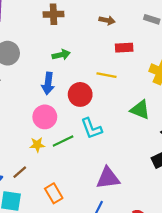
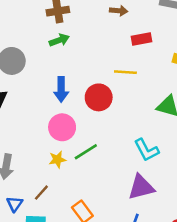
green arrow: (61, 55) -> (59, 40), moved
cyan L-shape: (91, 128) -> (147, 150), moved

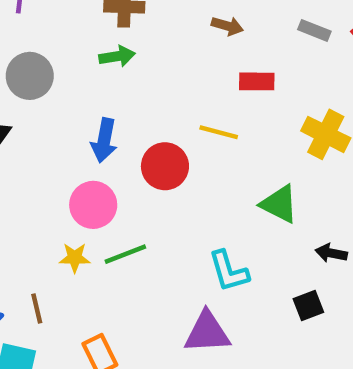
brown line: (41, 193) -> (37, 309), turned -66

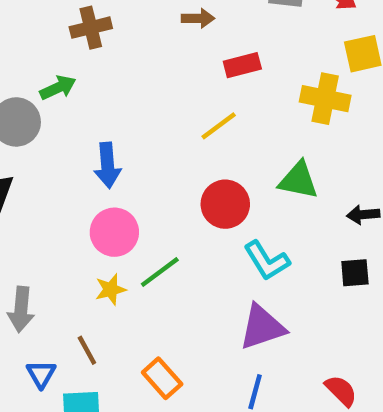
green arrow: (117, 56) -> (58, 88), moved
yellow line: (219, 132) -> (219, 126), turned -36
red circle: (165, 166) -> (225, 204), moved
black square: (308, 306) -> (355, 273), turned 32

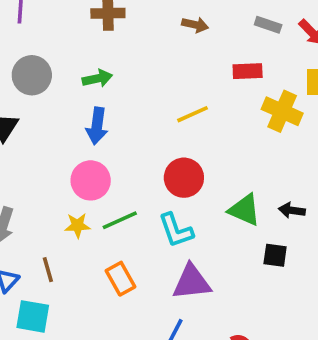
red rectangle: (242, 65) -> (248, 71), moved
green arrow: (58, 88) -> (97, 78), moved
green triangle: (298, 180) -> (244, 210), moved
cyan L-shape: (267, 261) -> (176, 230), moved
orange rectangle: (162, 378) -> (121, 279), moved

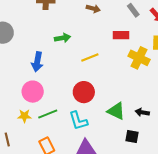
gray rectangle: (268, 25) -> (133, 10), turned 32
green arrow: (97, 78) -> (63, 38), moved

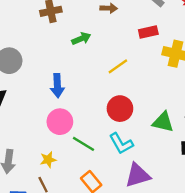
green arrow: (63, 38) -> (81, 39), moved
green line: (48, 114) -> (84, 144), turned 66
yellow star: (24, 116) -> (48, 160), moved

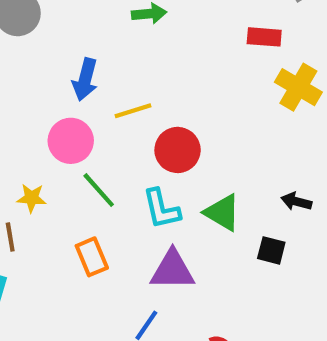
yellow line: (118, 66) -> (133, 111), moved
green triangle: (163, 122) -> (222, 213), moved

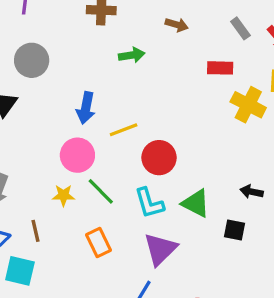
yellow star: (32, 198) -> (63, 195), moved
purple triangle: (172, 270) -> (160, 249), turned -42

